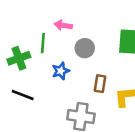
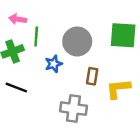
pink arrow: (63, 25) -> (18, 19), moved
gray circle: (85, 48) -> (77, 41), size x1.5

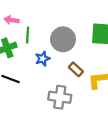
brown rectangle: (92, 76) -> (76, 69), turned -56

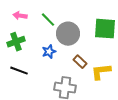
green line: (28, 35) -> (48, 20), moved, turned -49

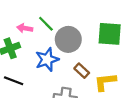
pink arrow: (20, 16) -> (25, 28), moved
blue star: (49, 52) -> (47, 60), size x1.5

